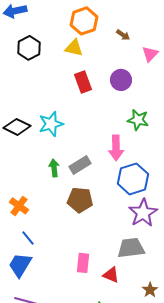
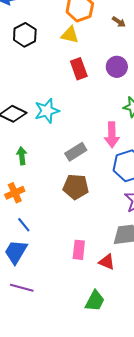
green arrow: (54, 168) -> (22, 156), moved
orange cross: (19, 206) -> (15, 193), turned 30

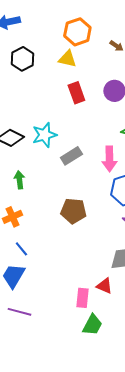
gray rectangle: (76, 152) -> (71, 156), moved
pink rectangle: (79, 250) -> (82, 298), moved

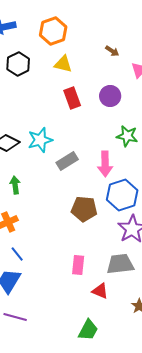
orange hexagon: (77, 32) -> (53, 31), moved
brown pentagon: (73, 211) -> (84, 209), moved
pink rectangle: (82, 298) -> (78, 265), moved

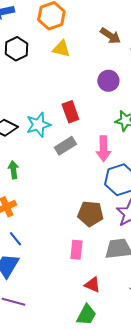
brown arrow: (112, 51) -> (110, 36), size x1.5
red rectangle: (72, 98) -> (70, 112), moved
brown pentagon: (84, 209) -> (90, 214), moved
red triangle: (100, 291) -> (92, 285), moved

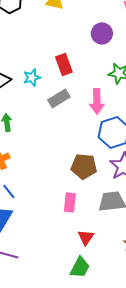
cyan star: (38, 125) -> (32, 77), size x0.7
red triangle: (92, 285) -> (86, 237), turned 42

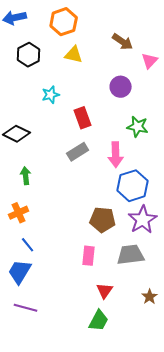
cyan star: (32, 77) -> (51, 95), moved

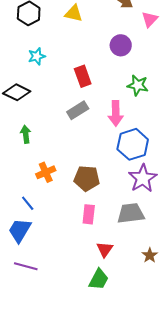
cyan star: (51, 95) -> (37, 56), moved
orange cross: (19, 213) -> (46, 172), moved
brown pentagon: (103, 220) -> (87, 178), moved

